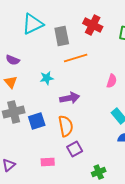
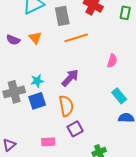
cyan star: (47, 78) -> (37, 81), moved
orange triangle: (11, 82) -> (35, 38), moved
purple arrow: (70, 98) -> (70, 78), turned -36

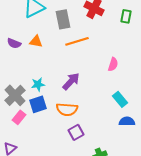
orange triangle: (35, 38) -> (36, 41), turned -40
gray cross: (14, 92) -> (15, 95), turned -30
orange semicircle: (66, 106) -> (67, 109), turned 105
pink rectangle: (48, 142) -> (19, 117), moved, turned -48

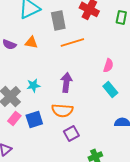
purple arrow: (71, 81) -> (66, 82), turned -36
cyan rectangle: (120, 99) -> (110, 89), moved
blue square: (38, 104) -> (34, 119), moved

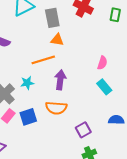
orange triangle: (31, 42) -> (57, 40), moved
orange line: (72, 42) -> (43, 60), moved
purple square: (71, 133) -> (83, 130), moved

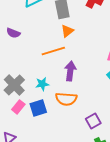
orange triangle: (57, 40) -> (67, 31), turned -48
cyan star: (27, 83) -> (42, 84), moved

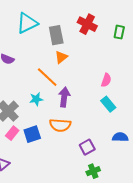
orange line: (53, 51) -> (47, 77), turned 60
cyan star: (42, 84) -> (36, 99), moved

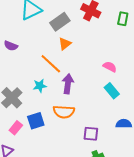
gray rectangle: (56, 35) -> (60, 22), turned 66
pink semicircle: (106, 80) -> (110, 67), turned -80
pink rectangle: (12, 133) -> (16, 128), moved
purple square: (87, 147) -> (91, 134), turned 35

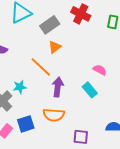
cyan star: (40, 86) -> (20, 87), moved
cyan rectangle: (112, 91) -> (90, 90), moved

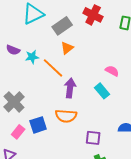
cyan star: (20, 87) -> (32, 57), moved

